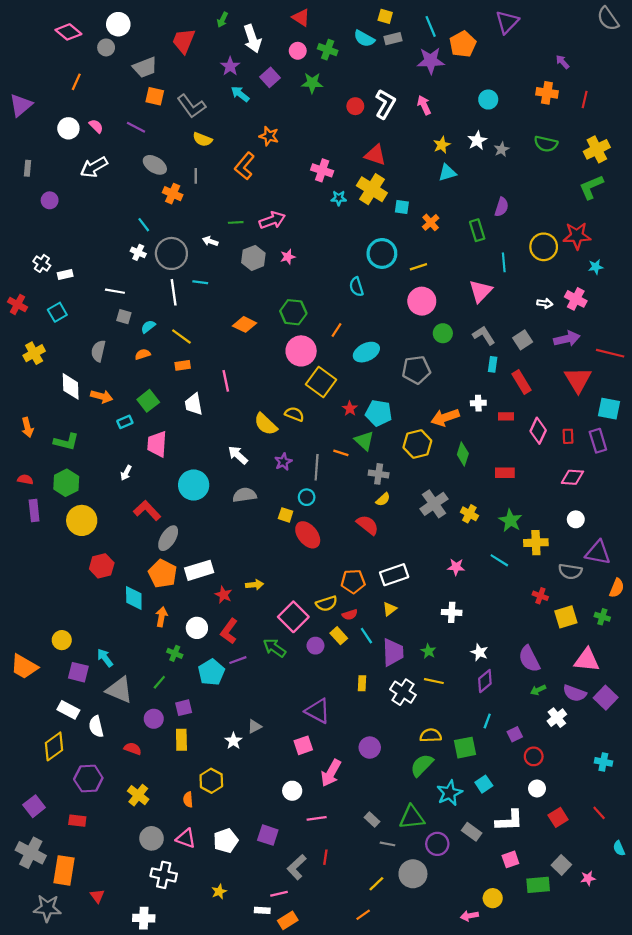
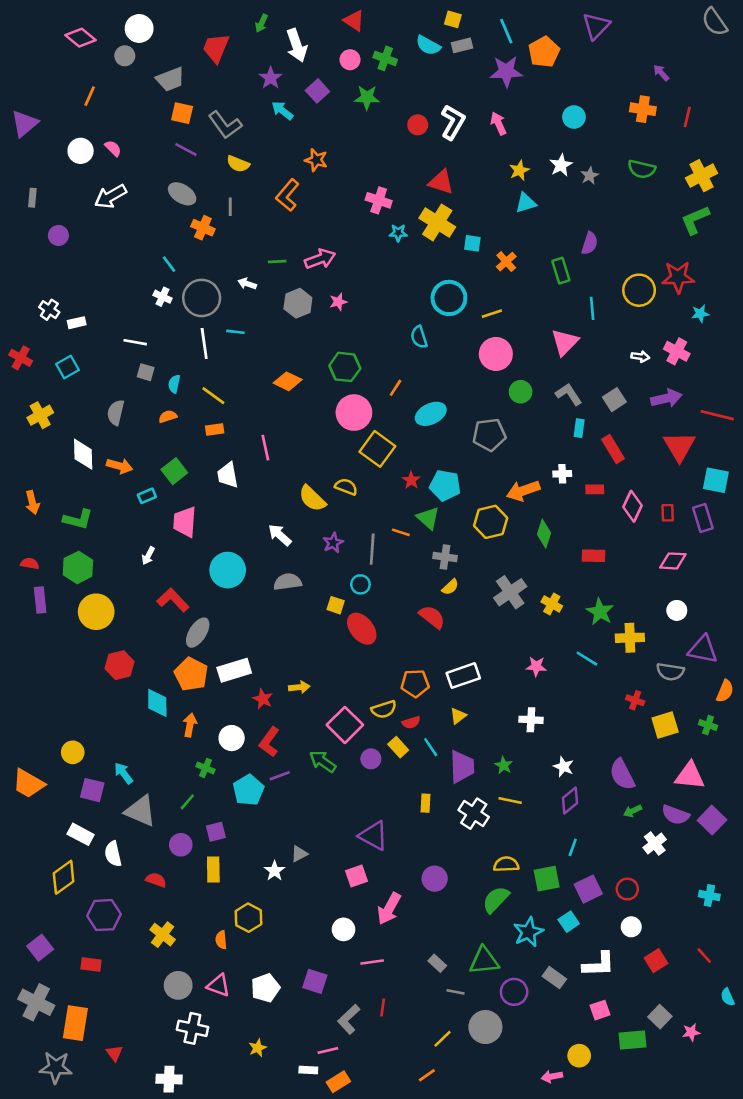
purple line: (136, 127) -> (186, 150), moved
cyan semicircle: (148, 327) -> (174, 384), turned -40
purple square: (515, 734) -> (588, 889), moved, size x1.5

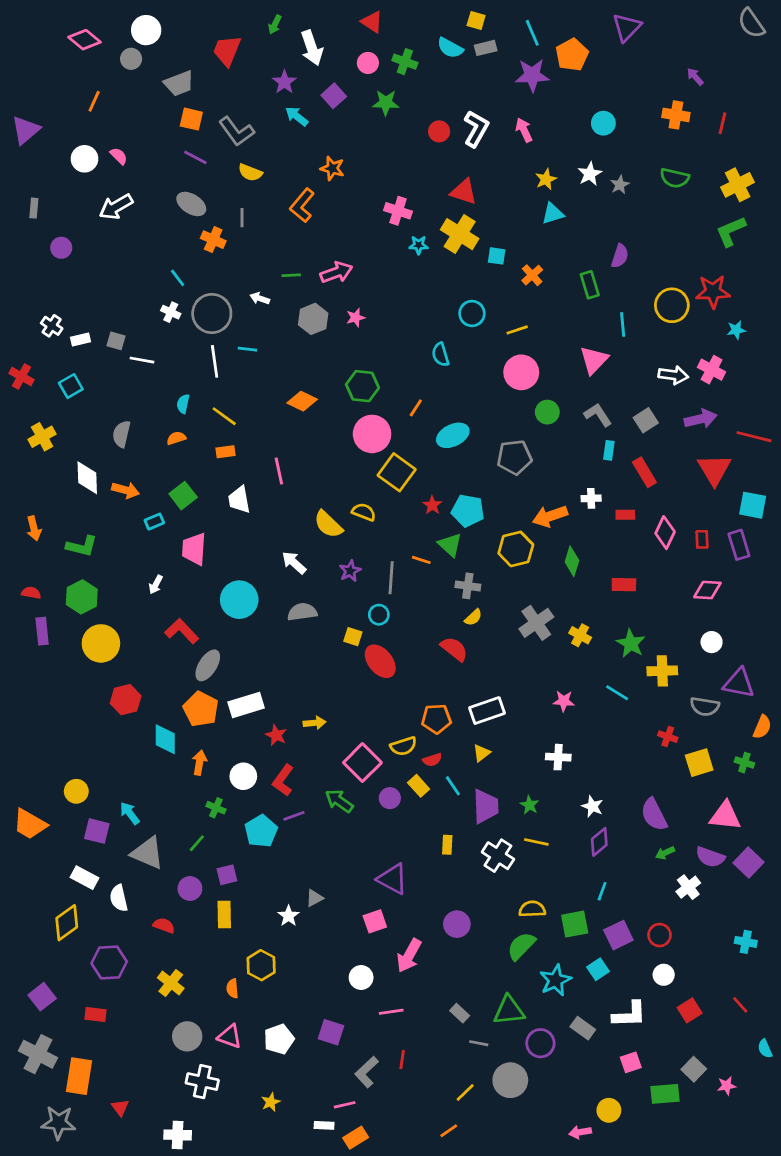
cyan circle: (449, 298) -> (472, 313), size x0.7
white arrow: (640, 357) -> (673, 375), size x1.5
gray square: (146, 372) -> (116, 341), moved

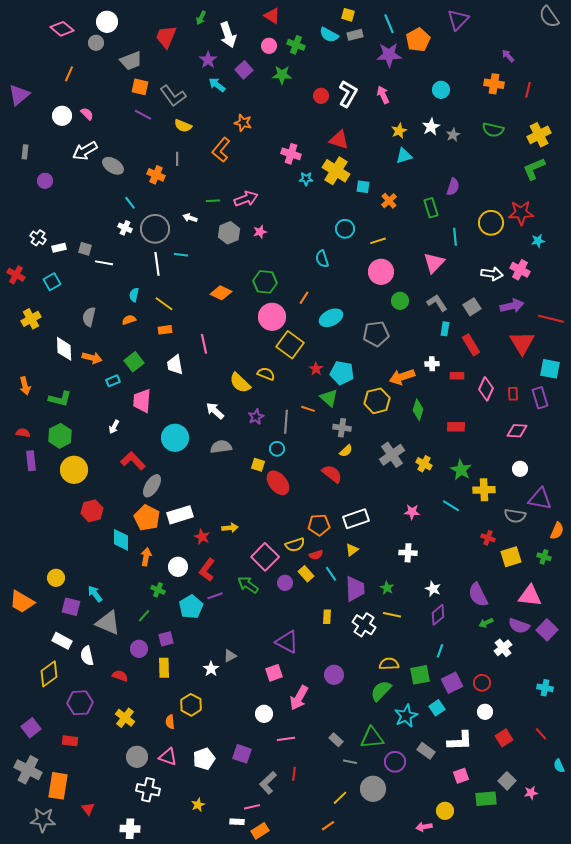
gray ellipse: (191, 204) -> (113, 166), moved

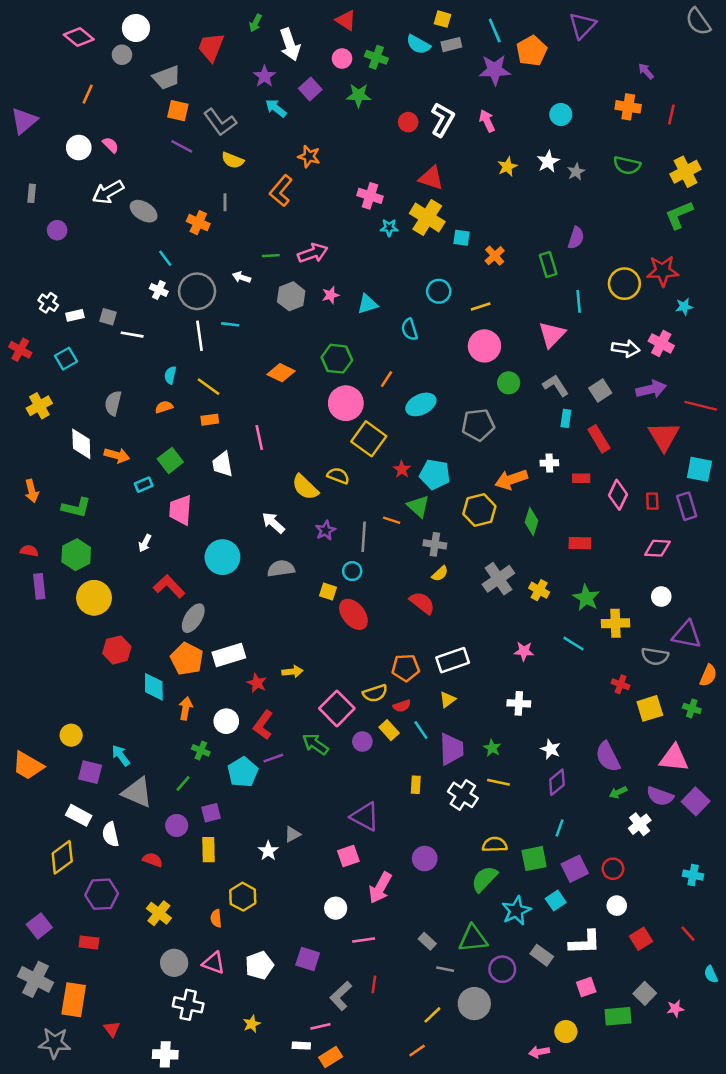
cyan triangle: (404, 156) -> (367, 304), moved

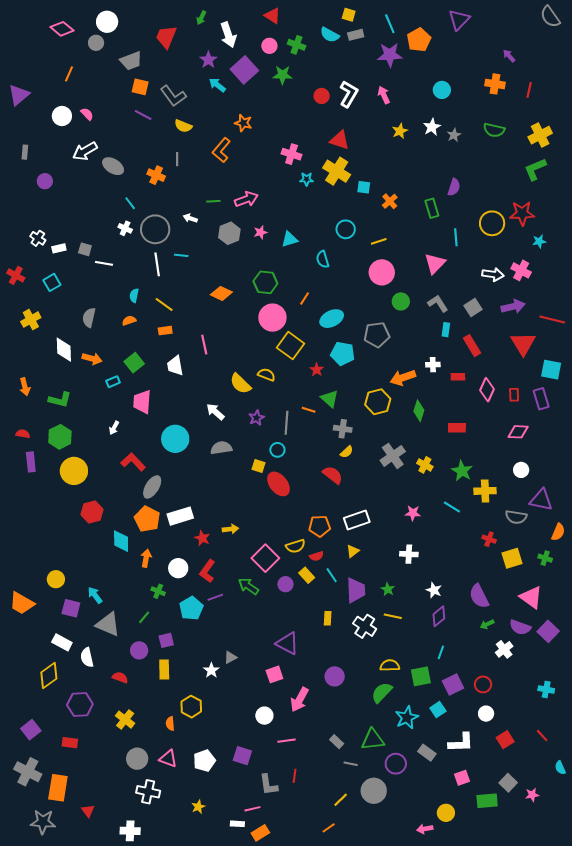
purple square: (310, 89) -> (244, 70), size x1.5
cyan pentagon: (435, 474) -> (343, 354), moved
pink triangle: (674, 758) -> (531, 597), turned 30
gray L-shape: (341, 996) -> (268, 785), turned -55

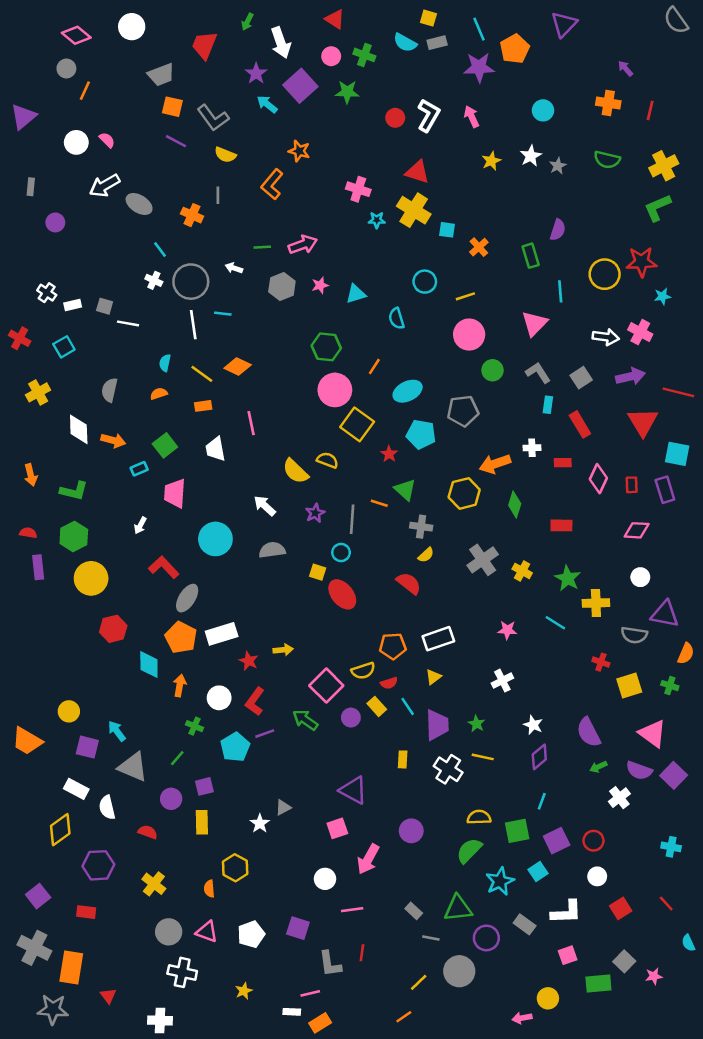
gray circle: (96, 43) -> (66, 69), moved
orange diamond: (221, 293) -> (238, 367), moved
white cross: (409, 554) -> (502, 681), turned -30

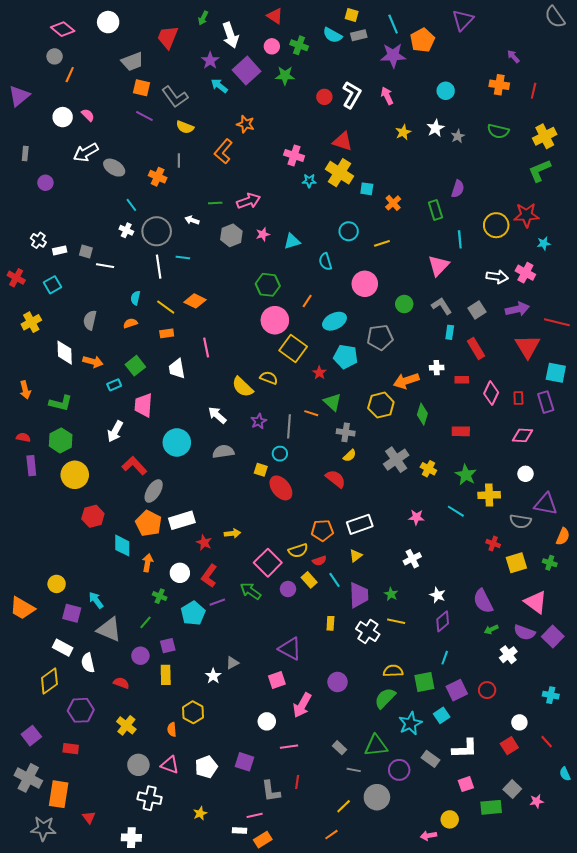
pink circle: (469, 335) -> (365, 284), moved
white arrow: (140, 525) -> (115, 431), size x1.5
white circle: (597, 876) -> (519, 722), moved

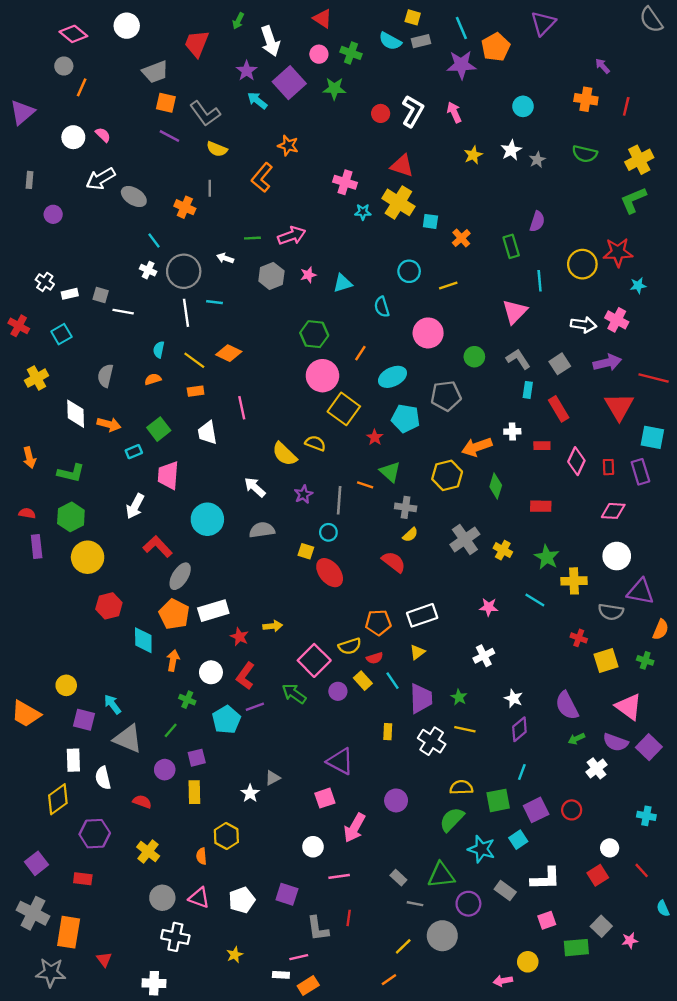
white circle: (525, 474) -> (617, 556), size x1.5
white rectangle: (63, 648) -> (73, 760), turned 60
cyan star: (410, 723) -> (481, 849), turned -30

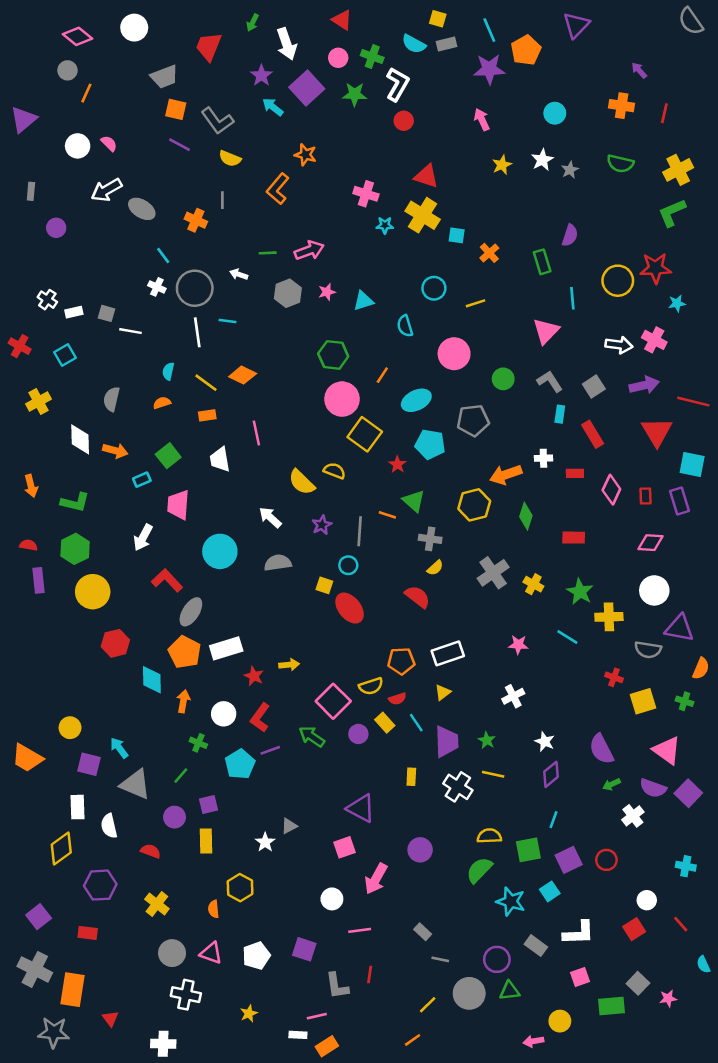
white L-shape: (413, 111) -> (397, 84), moved
green triangle: (441, 875) -> (509, 991), moved, size x0.7

